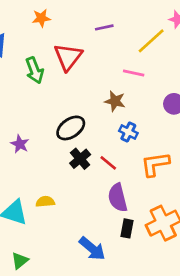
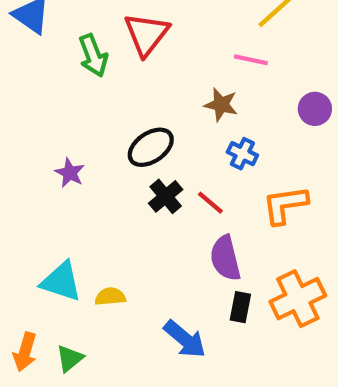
yellow semicircle: (45, 202) -> (110, 297), moved

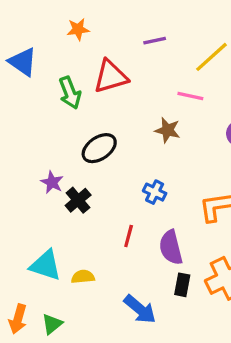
red triangle: (146, 34) -> (111, 77), turned 36
black ellipse: (151, 147) -> (99, 148), moved
blue cross: (242, 154) -> (155, 192), moved
black cross: (166, 196) -> (78, 200), moved
red line: (210, 203) -> (129, 236), moved, turned 65

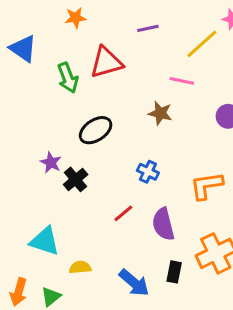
red line: (129, 236) -> (123, 213), turned 35
yellow semicircle: (83, 277) -> (80, 267), moved
black rectangle: (182, 285) -> (174, 272), moved

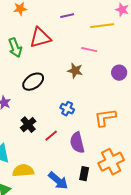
yellow line: (202, 44) -> (102, 26), turned 35
black cross: (76, 179) -> (28, 125), moved
yellow semicircle: (80, 267) -> (23, 171), size x1.5

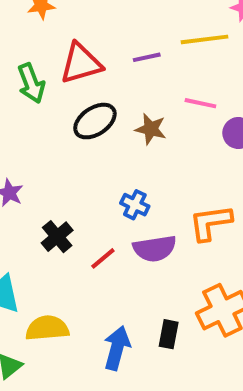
purple line: (67, 16) -> (147, 57), moved
pink line: (89, 50) -> (200, 103), moved
black ellipse: (33, 82) -> (95, 121), moved
purple semicircle: (77, 143) -> (155, 249), moved, turned -85
blue arrow: (58, 181) -> (117, 348), turned -115

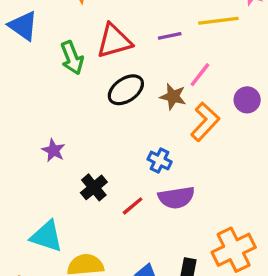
pink line: (200, 103) -> (200, 75), moved, turned -64
orange L-shape: (210, 223) -> (205, 122), moved, turned 141

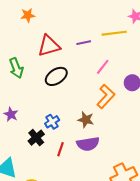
green arrow: (72, 58) -> (16, 68), moved
brown star: (173, 97) -> (86, 120), moved
blue cross: (160, 160) -> (52, 122), moved, turned 32
red line: (133, 206) -> (60, 149), turned -32

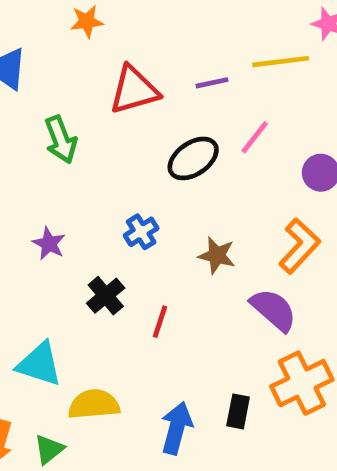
black ellipse: (56, 76) -> (193, 158), moved
orange L-shape: (106, 96) -> (300, 246), moved
blue cross: (52, 122) -> (141, 232), moved
purple semicircle: (88, 144) -> (274, 310), moved, turned -130

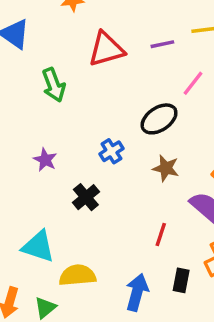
black ellipse: (193, 158) -> (159, 119), moved
red line: (160, 322) -> (161, 235), moved

